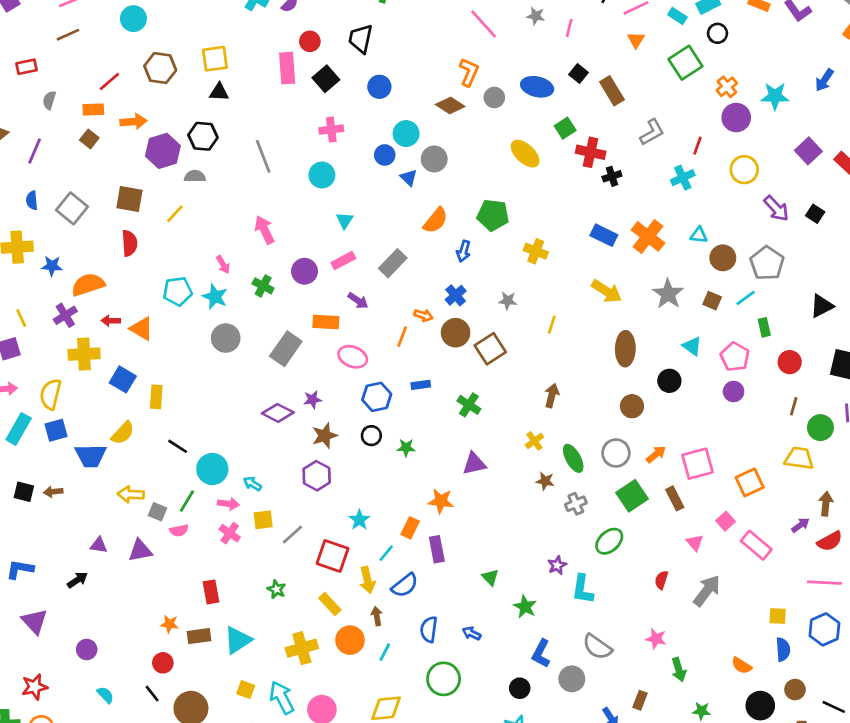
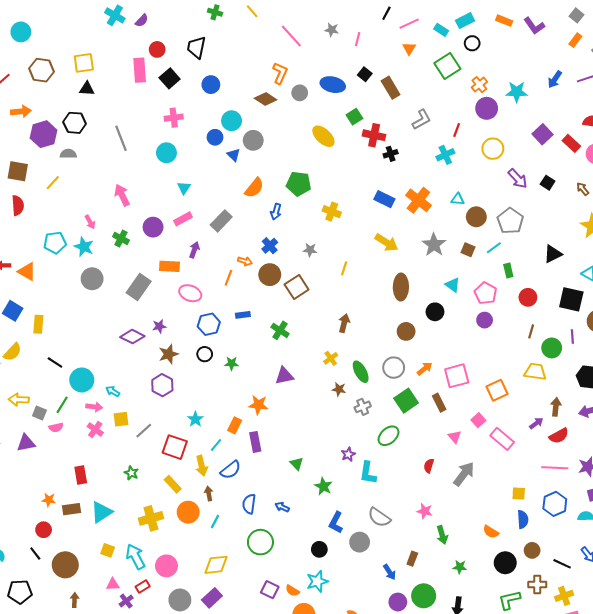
purple arrow: (358, 301) -> (194, 250), turned -105

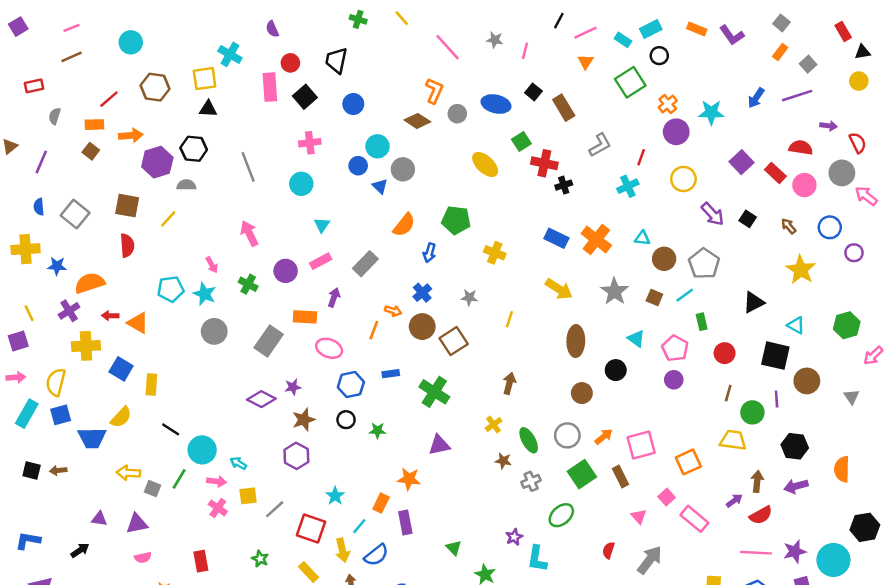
cyan cross: (115, 15) -> (230, 54), moved
purple semicircle: (142, 21) -> (272, 29), turned 112
green cross: (280, 330) -> (434, 392), size x1.4
pink semicircle: (56, 427) -> (143, 558), moved

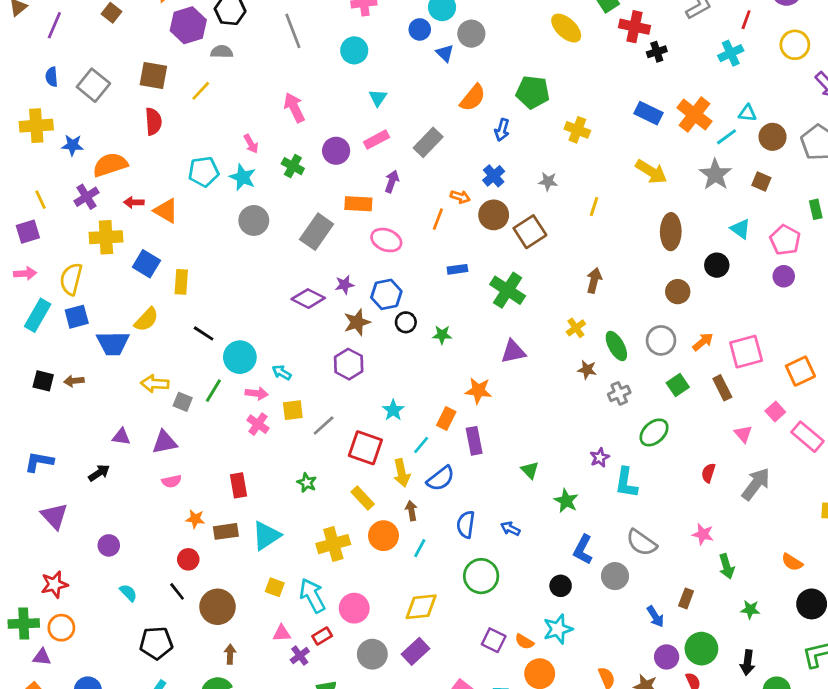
cyan line: (685, 295) -> (727, 137), moved
blue hexagon: (351, 385) -> (386, 294), moved
green square: (582, 474) -> (678, 385), size x0.7

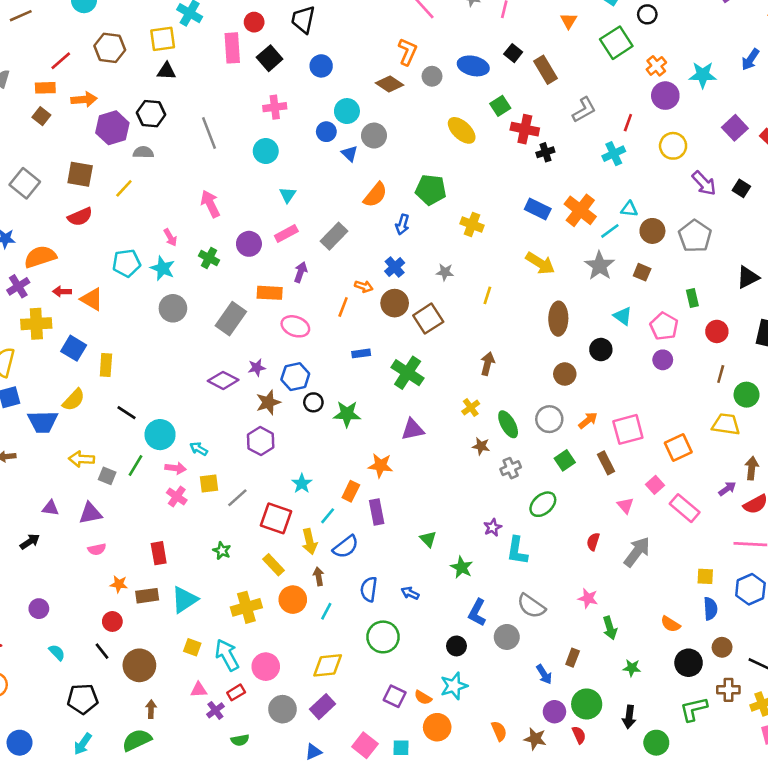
red semicircle: (153, 121) -> (80, 217), turned 70
green star: (442, 335) -> (347, 414), size x1.5

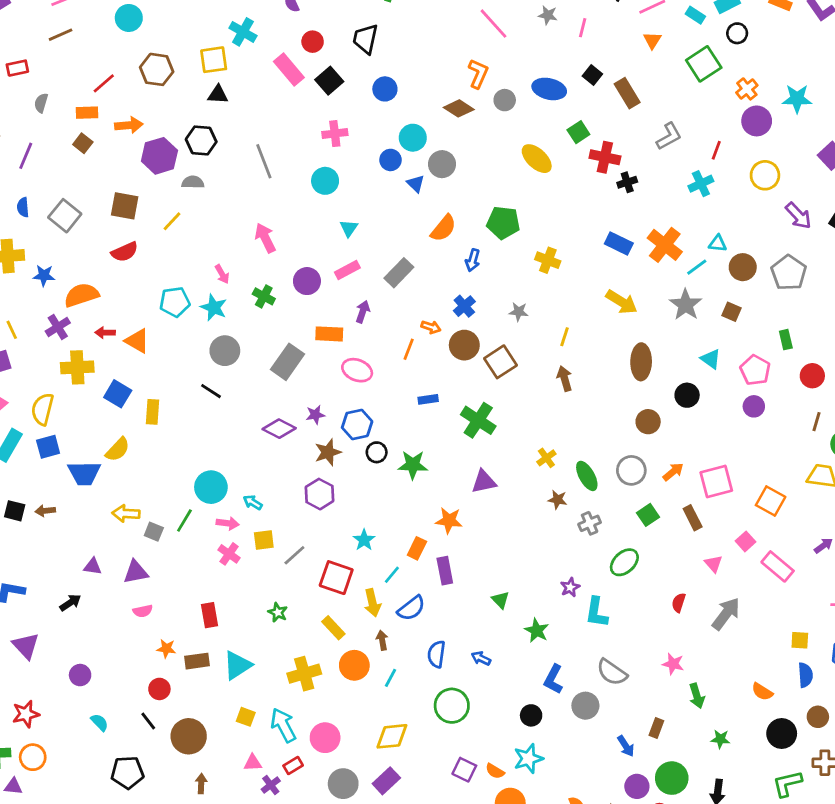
pink rectangle: (232, 48) -> (289, 69), turned -36
brown arrow: (487, 364) -> (565, 379), moved, turned -30
black line: (127, 413) -> (211, 391), moved
orange square: (678, 447) -> (771, 501), turned -36

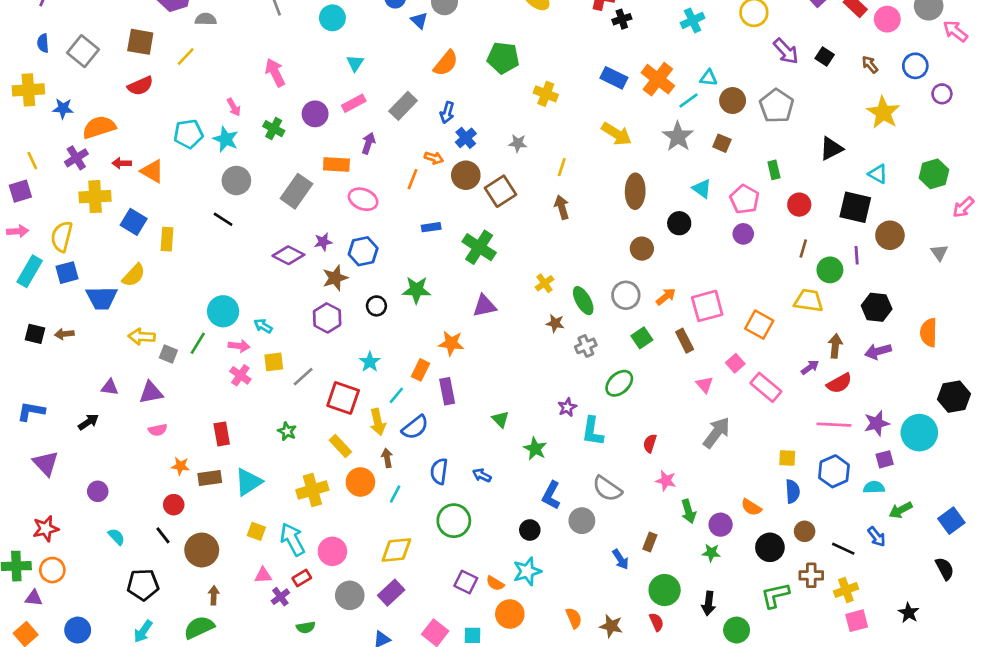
blue arrow: (473, 260) -> (447, 113), moved
black circle: (377, 452) -> (376, 306), moved
red semicircle: (679, 603) -> (650, 443), moved
purple circle: (637, 786) -> (721, 525), moved

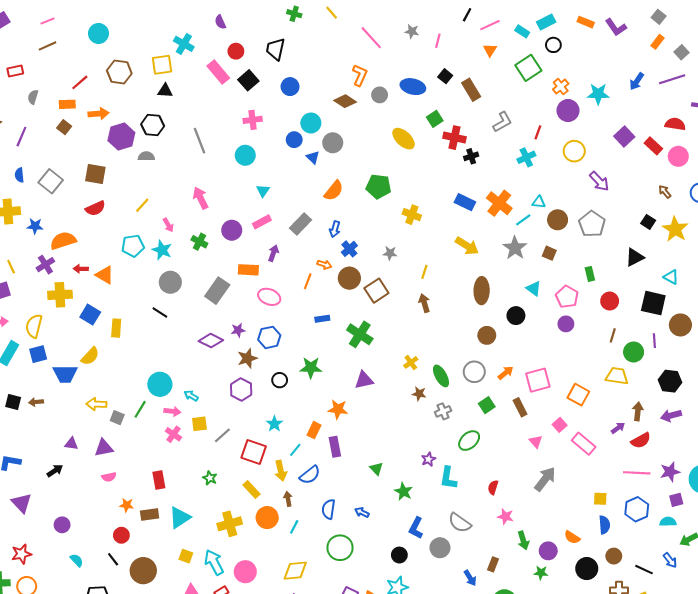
yellow line: (186, 56) -> (142, 205), moved
black square: (825, 56) -> (648, 222), moved

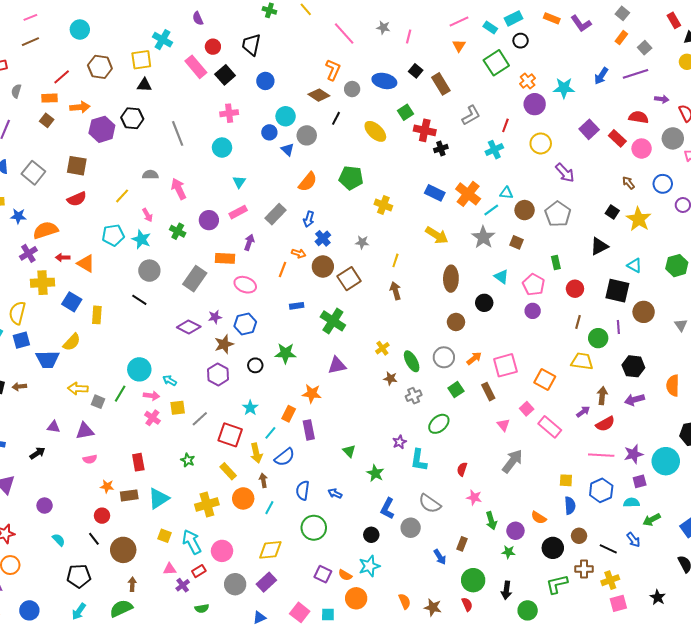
black line: (467, 15) -> (336, 118), moved
gray semicircle: (146, 156) -> (150, 175), moved

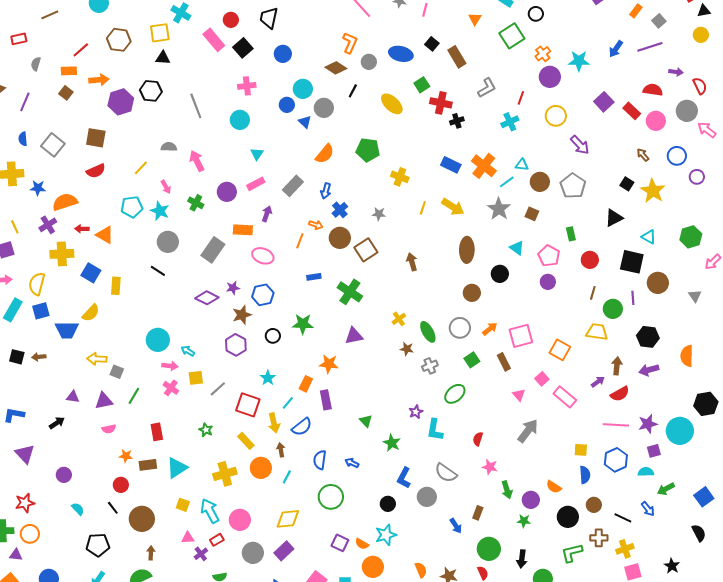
yellow line: (395, 260) -> (423, 208), moved
green line: (120, 394) -> (134, 396), moved

